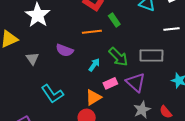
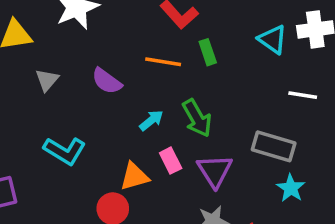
gray rectangle: (151, 55) -> (274, 146), moved
pink rectangle: (110, 83) -> (171, 161), turned 72
cyan L-shape: (52, 94) -> (65, 151), turned -40

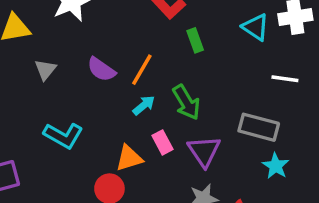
orange line: (163, 62) -> (142, 70), moved, turned -68

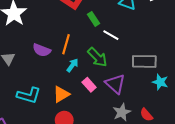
white line: (285, 79) -> (111, 35), moved, turned 35
orange triangle: (129, 158) -> (61, 94), moved

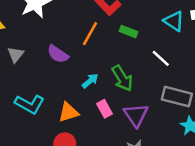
green rectangle: (94, 19) -> (128, 32), turned -48
white line: (111, 35) -> (161, 58), moved
orange line: (66, 44) -> (90, 34), moved

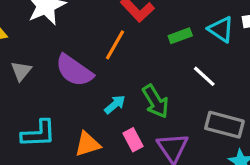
green rectangle: (128, 32) -> (180, 36), moved, turned -42
purple semicircle: (58, 54) -> (74, 70), size x1.4
cyan L-shape: (30, 104) -> (38, 134), turned -32

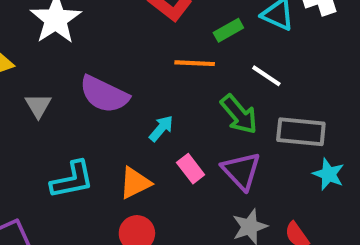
orange line: (115, 45) -> (195, 63), moved, turned 72
green arrow: (155, 101) -> (239, 114), moved

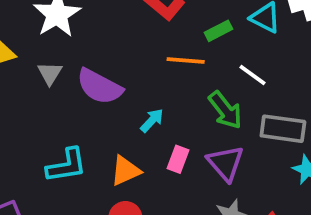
gray triangle: (38, 106) -> (50, 73), moved
pink rectangle: (191, 169) -> (178, 159), turned 56

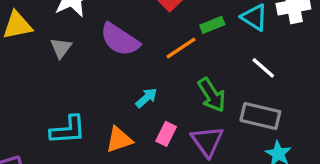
orange line: (186, 61) -> (181, 48), turned -44
white line: (252, 75) -> (263, 68), moved
purple semicircle: (99, 87) -> (120, 40), moved

